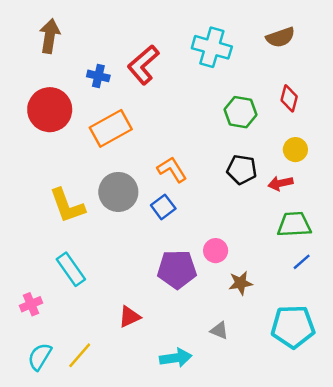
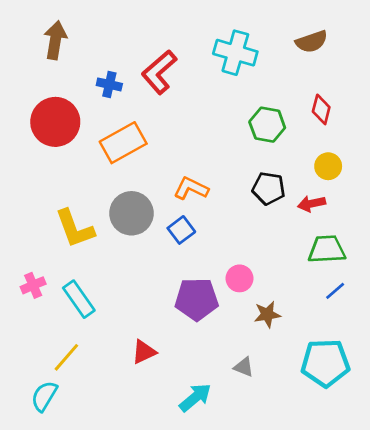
orange L-shape: (172, 170) -> (191, 188), turned -32
pink cross: (31, 304) -> (33, 285), moved
yellow line: (80, 355) -> (66, 357), moved
cyan arrow: (176, 358) -> (195, 398), turned -32

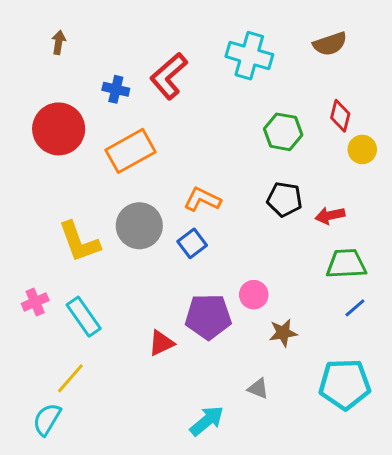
brown arrow: (55, 40) -> (59, 42), size x0.6
yellow circle: (328, 166) -> (362, 149), moved
red triangle: (144, 352) -> (161, 343), moved

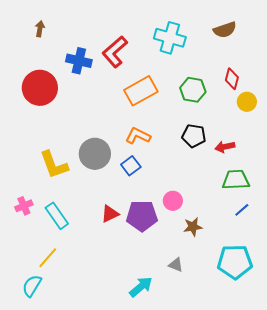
blue cross: (116, 89) -> (79, 61), size x1.4
orange rectangle: (131, 151) -> (141, 91), moved
red triangle: (161, 343) -> (110, 214), moved

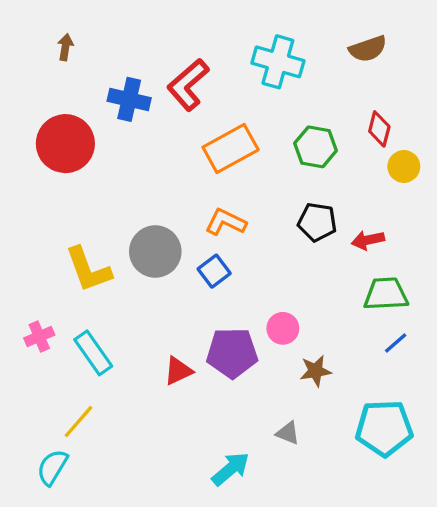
red triangle: (110, 214) -> (178, 371), moved

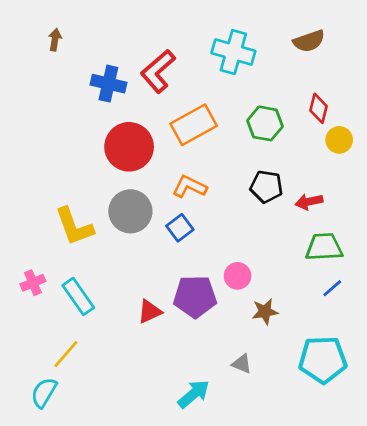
red circle: (65, 144) -> (129, 147), moved

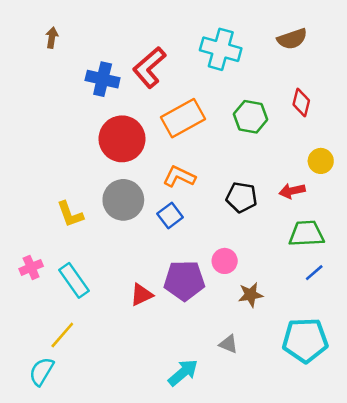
yellow circle: (339, 140) -> (321, 161), moved
black pentagon: (266, 187) -> (241, 197), moved
yellow L-shape: (74, 226) -> (70, 214), size x0.7

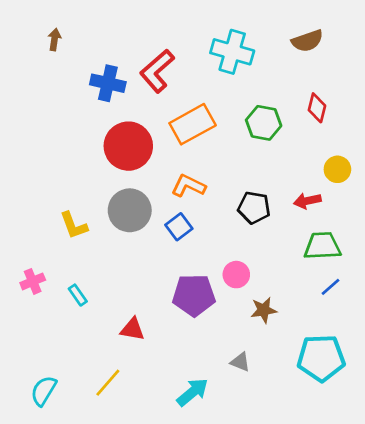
cyan rectangle: (74, 280) -> (78, 295), size x0.6
red triangle: (141, 295) -> (132, 329), moved, turned 35
yellow line: (62, 335) -> (108, 383), moved

